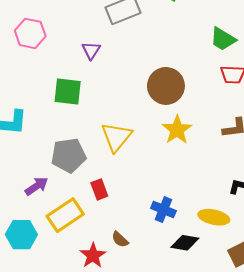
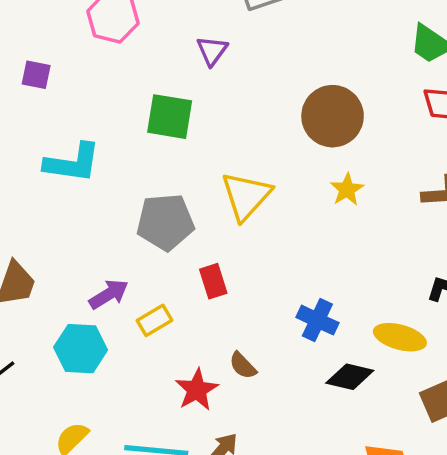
yellow star: (177, 130) -> (347, 189), size x0.7
purple arrow: (36, 186) -> (109, 294), moved
yellow rectangle: (65, 215) -> (154, 320), size x0.6

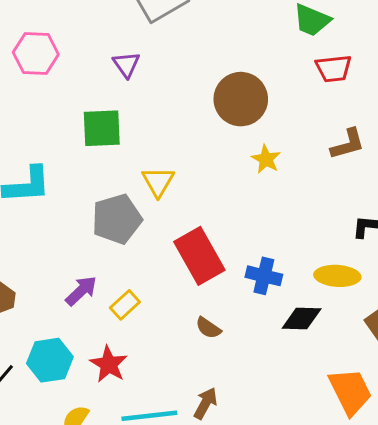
yellow triangle: (246, 196) -> (158, 182), moved, size x0.7
red rectangle: (213, 281) -> (199, 256), moved, size x1.8
cyan hexagon: (81, 349) -> (50, 360), moved
red star: (197, 390) -> (109, 364), moved

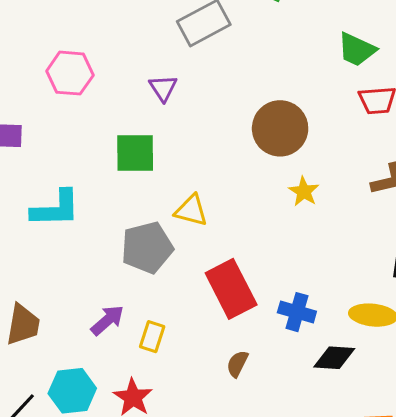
yellow triangle: (158, 182) -> (191, 210), turned -48
yellow rectangle: (125, 305) -> (152, 337), turned -32
brown semicircle: (208, 328) -> (237, 364), turned 80

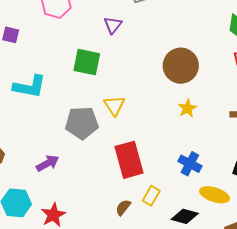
yellow triangle: (191, 210) -> (114, 105), turned 30
blue cross: (297, 312) -> (190, 164), moved
yellow rectangle: (152, 337) -> (151, 196), moved

